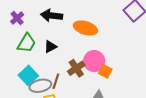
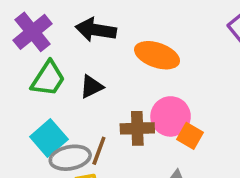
purple cross: (17, 18) -> (33, 32), size x1.5
brown cross: (76, 68) -> (137, 128), turned 30

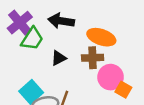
green trapezoid: (48, 79) -> (32, 39), moved
brown cross: (137, 128) -> (93, 58), moved

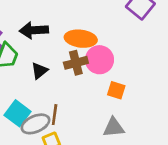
pink circle: (111, 77) -> (99, 60), moved

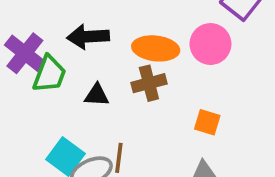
pink circle: (99, 60) -> (210, 44), moved
black triangle: (39, 71) -> (97, 95), turned 42

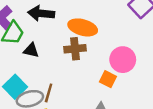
pink circle: (210, 44) -> (123, 60), moved
black triangle: (97, 95) -> (31, 50), moved

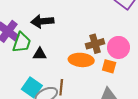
orange ellipse: (83, 27) -> (81, 60), moved
brown cross: (75, 49) -> (95, 44), moved

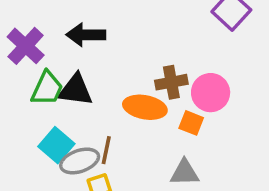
green trapezoid: (22, 42) -> (47, 88), moved
black triangle: (40, 54) -> (76, 90), size x1.5

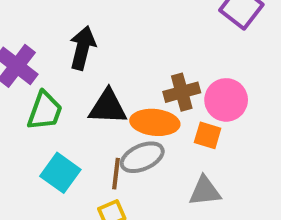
black arrow: (86, 35) -> (83, 48), turned 108
black triangle: (76, 90) -> (108, 107), moved
gray ellipse: (80, 161) -> (142, 157), moved

